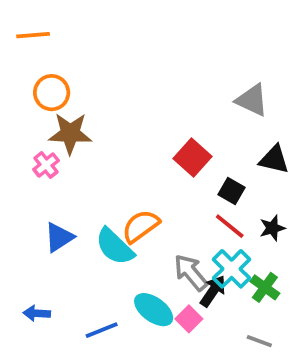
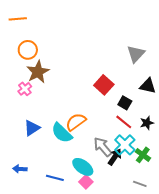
gray triangle: (252, 100) -> (136, 54), turned 48
brown star: (70, 133) -> (38, 72), turned -30
pink square: (189, 319) -> (86, 182), moved
blue line: (102, 330) -> (55, 178), turned 36

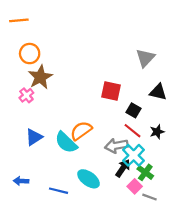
red square: (104, 85) -> (111, 91), turned -30
gray arrow: (103, 147) -> (116, 146), moved, turned -60
green cross: (143, 155) -> (145, 172), moved
pink square: (86, 182) -> (135, 186), moved

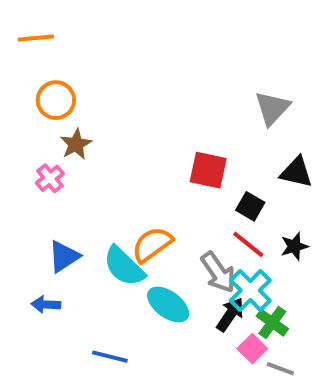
brown star: (40, 77) -> (76, 144), size x0.7
gray arrow: (116, 146) -> (218, 272), turned -115
cyan ellipse: (89, 179) -> (168, 304), moved
blue arrow: (21, 181) -> (46, 304), moved

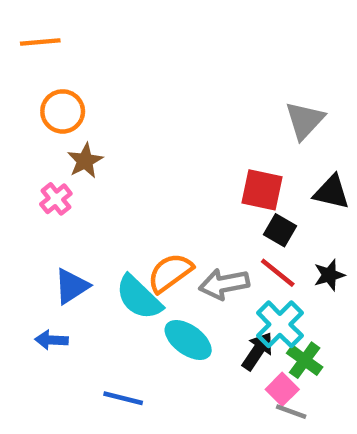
red square: (208, 170) -> (262, 190), moved
gray arrow: (218, 272) -> (224, 284), moved, turned 114
gray line: (280, 369) -> (291, 412), moved

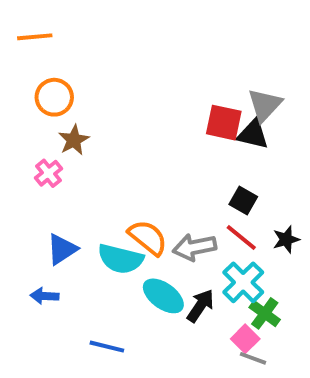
red square: (262, 190) -> (224, 123), moved
black triangle: (332, 192) -> (253, 134), moved
orange semicircle: (170, 273) -> (148, 237), turned 75
cyan semicircle: (139, 297) -> (120, 259), turned -30
black arrow: (258, 351) -> (200, 306), moved

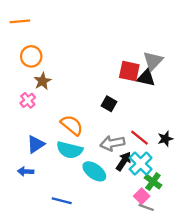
black square: (243, 200) -> (109, 104), moved
orange semicircle: (148, 237) -> (72, 125), moved
black arrow: (200, 306) -> (124, 161), moved

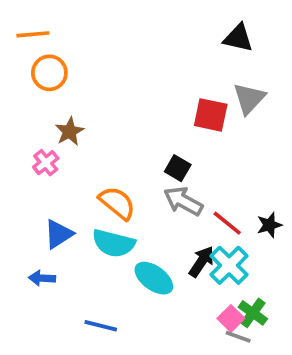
orange circle: (31, 56) -> (49, 73), moved
black triangle: (146, 78) -> (238, 38), moved
gray arrow: (112, 143) -> (183, 201), moved, turned 40
green cross: (153, 182) -> (253, 313), moved

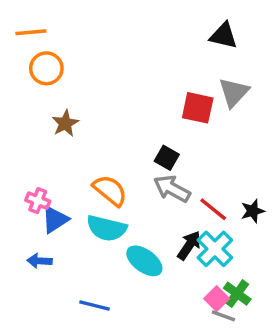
pink cross: (46, 163) -> (38, 201), moved, turned -30

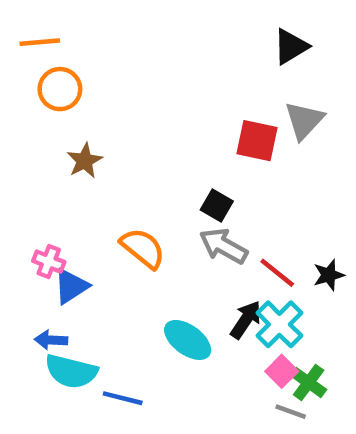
black triangle: (223, 36) -> (291, 47), turned -44
cyan semicircle: (107, 228) -> (71, 371), moved
pink square: (217, 299) -> (282, 371), moved

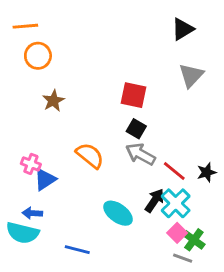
red square: (257, 141) -> (133, 95), moved
cyan semicircle: (71, 371) -> (22, 233), moved

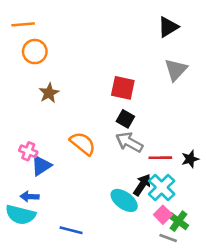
red line: (174, 171) -> (160, 158), turned -40
cyan ellipse: (118, 213) -> (124, 200), moved

